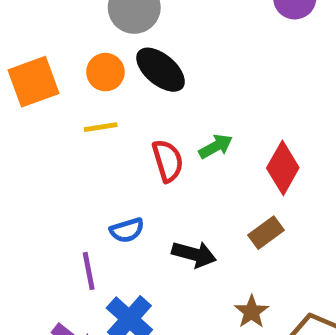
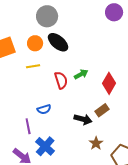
black arrow: (194, 254) -> (83, 119), moved

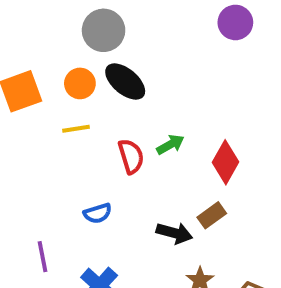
purple line: (28, 126) -> (43, 257), moved

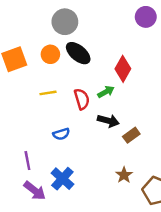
yellow line: (76, 129) -> (48, 93), moved
red diamond: (226, 162) -> (123, 69), moved
black arrow: (174, 233) -> (108, 121), moved

